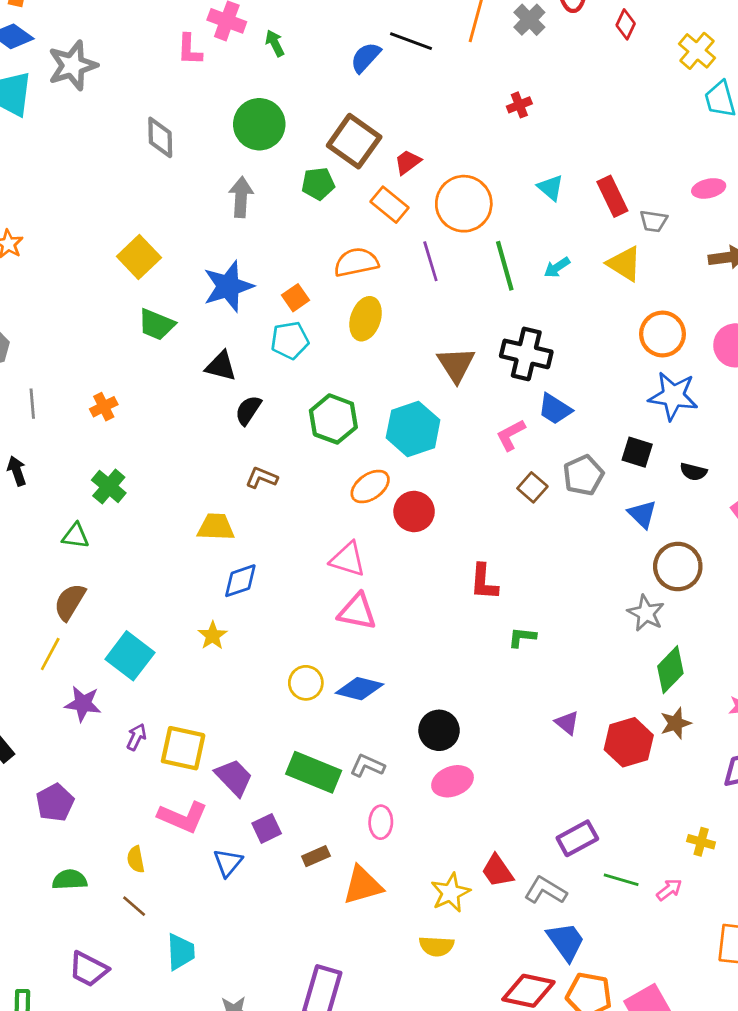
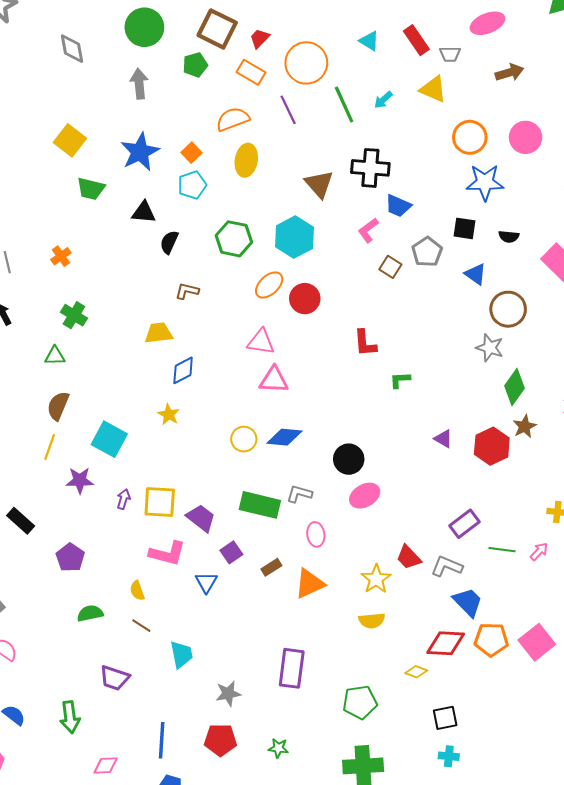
pink ellipse: (709, 188) -> (487, 23), size x1.4

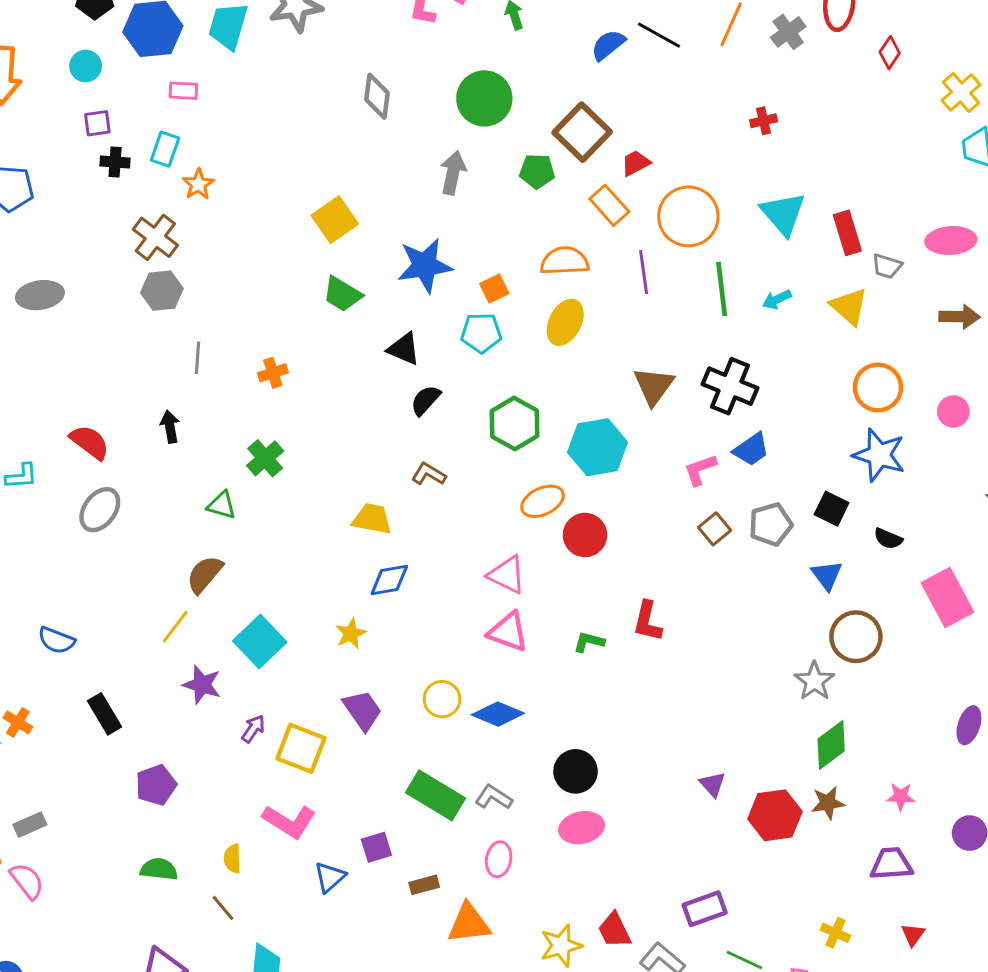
cyan triangle: (369, 41) -> (783, 214), size x1.6
pink circle: (526, 137) -> (953, 411), size x0.7
blue trapezoid: (398, 206) -> (751, 449), turned -76
green L-shape: (400, 380) -> (589, 642), moved
purple trapezoid: (201, 518) -> (362, 710), moved

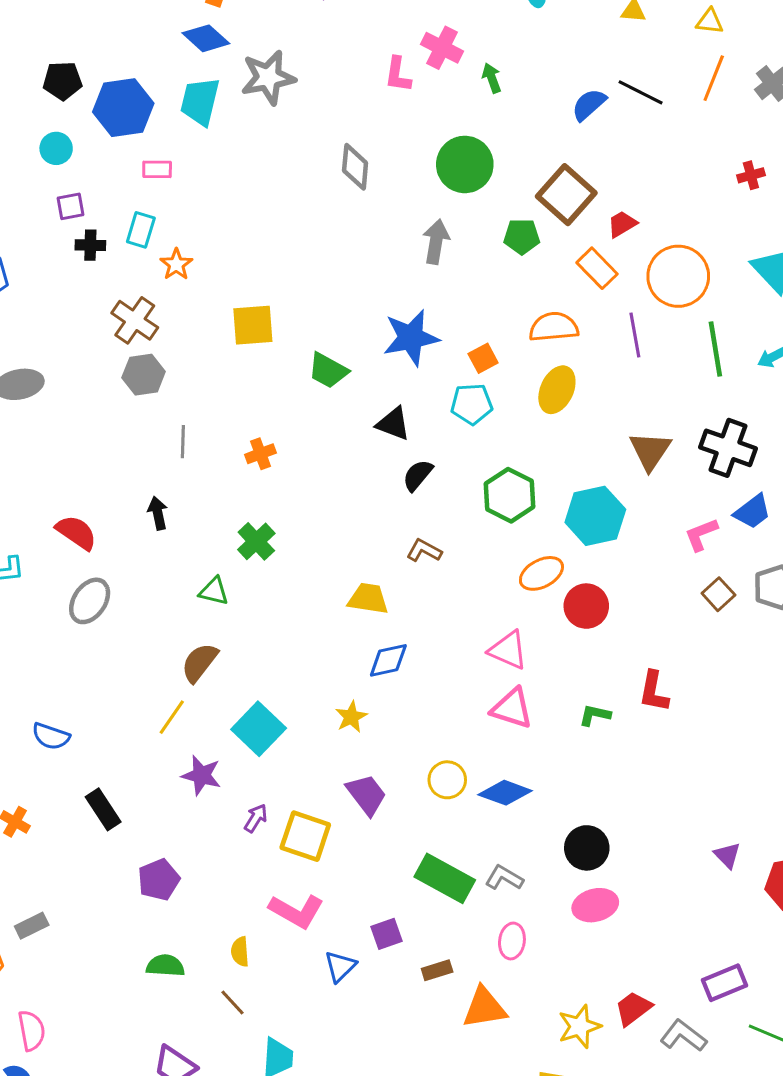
yellow square: (335, 220) -> (253, 325), moved, turned 33
pink semicircle: (27, 881) -> (32, 1031), moved, turned 30
red trapezoid: (614, 930) -> (633, 1008), turned 81

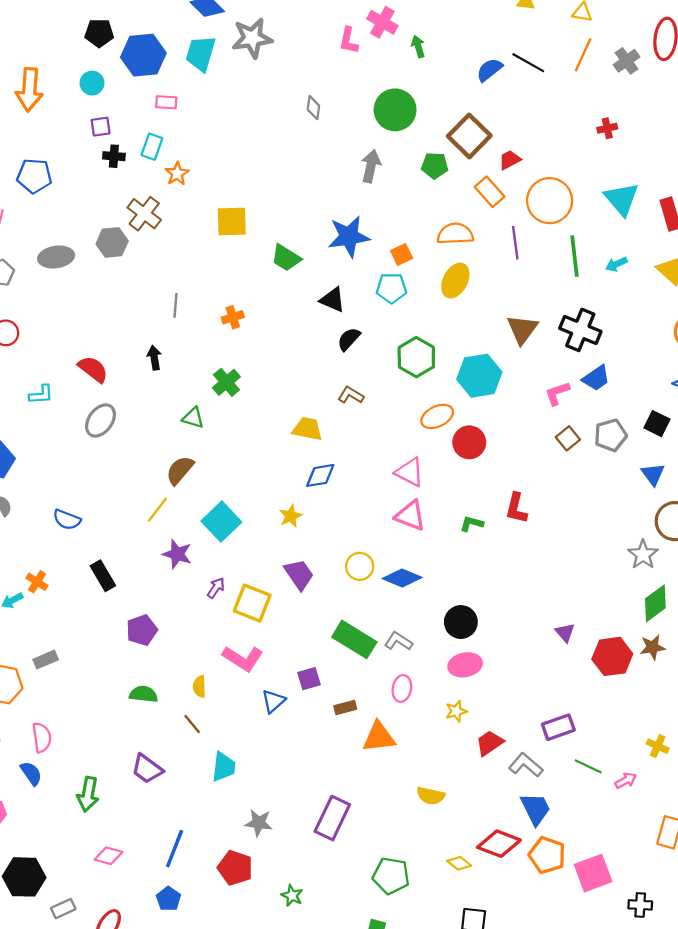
gray diamond: (355, 167) -> (313, 108), size x0.7
gray hexagon: (144, 375) -> (112, 242), moved
yellow star: (579, 1026) -> (456, 711), moved, size x0.7

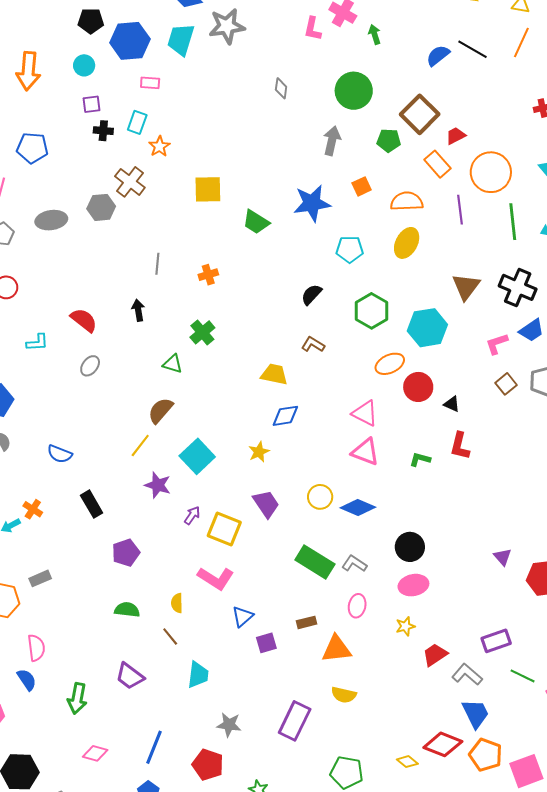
orange square: (402, 254) -> (362, 186), moved
black triangle: (333, 300) -> (452, 404), moved, size x0.7
gray ellipse: (100, 420) -> (90, 366), size x0.7
purple square: (309, 679) -> (266, 643), moved
yellow semicircle: (431, 796) -> (344, 695), moved

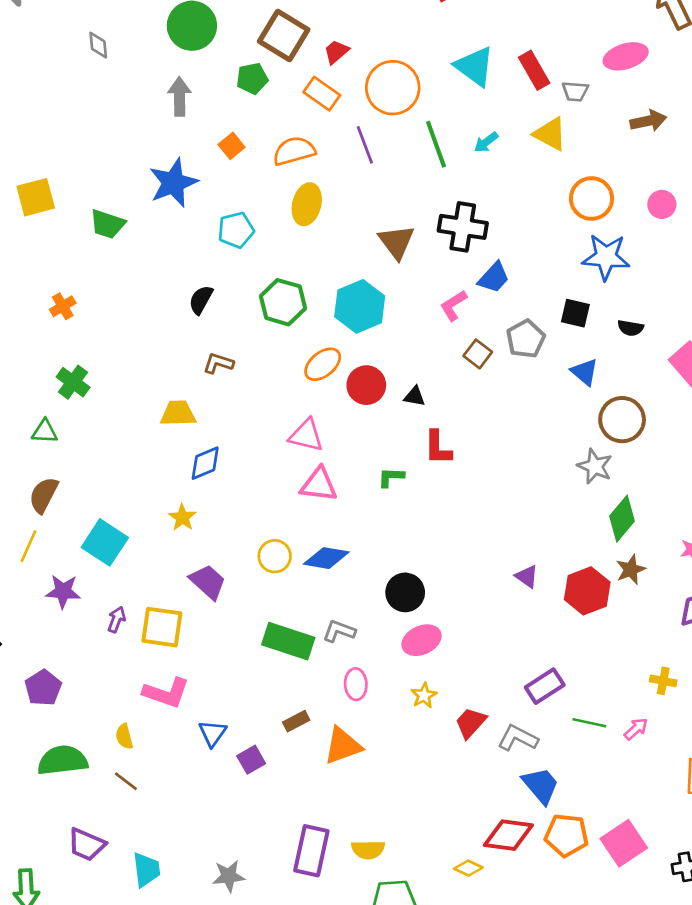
green semicircle: (127, 610) -> (63, 760), size x1.5
cyan trapezoid: (198, 675) -> (146, 870), moved
yellow semicircle: (344, 695) -> (368, 850), moved

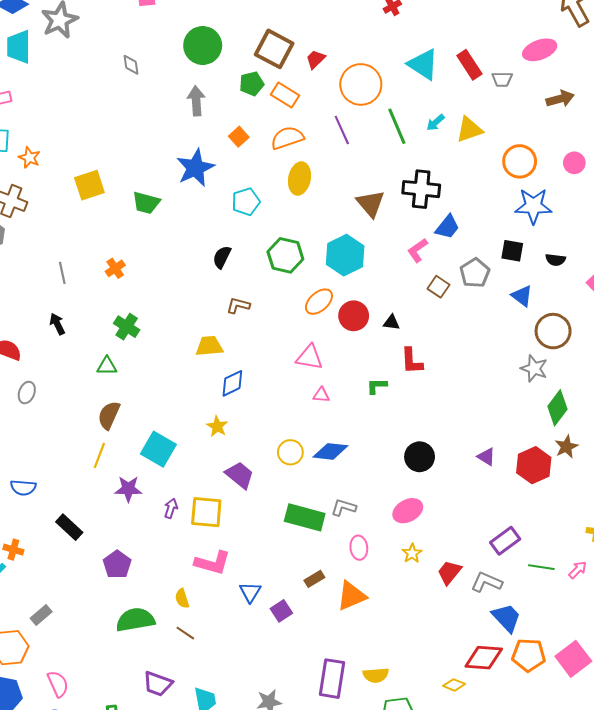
orange rectangle: (322, 94) -> (285, 95), moved
yellow triangle: (550, 134) -> (469, 130), moved, turned -44
pink triangle: (319, 485) -> (321, 395), size x0.6
black circle: (405, 592) -> (420, 457), moved

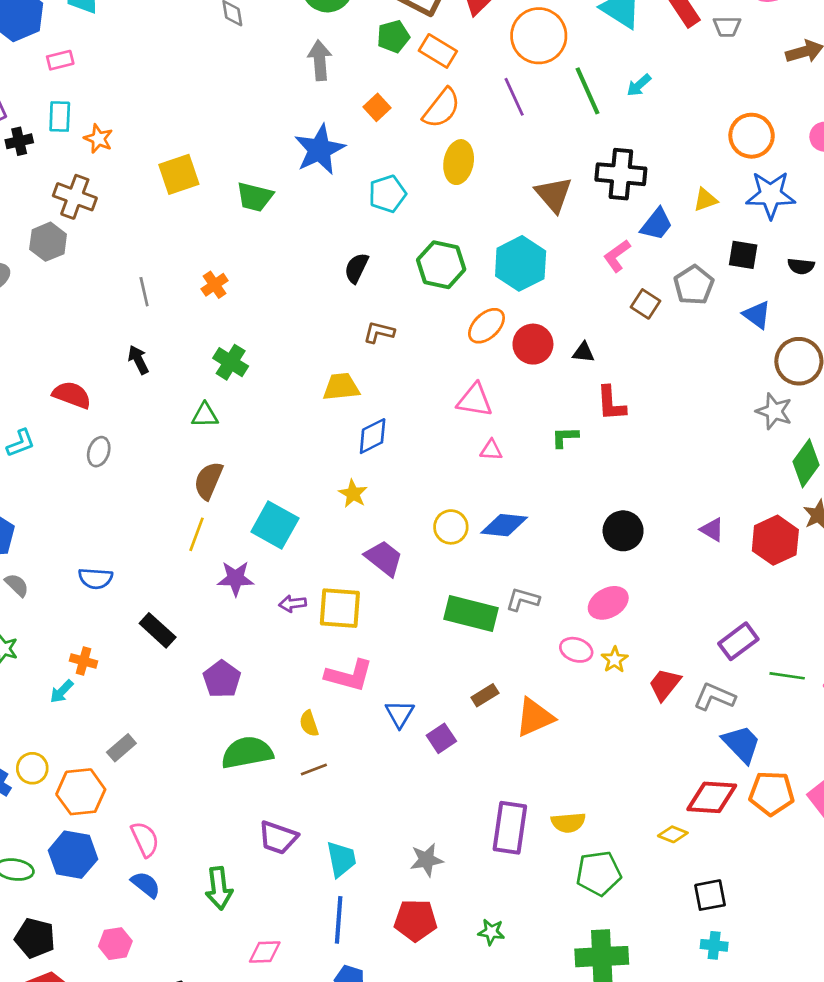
yellow triangle: (469, 130) -> (705, 200), moved, size x0.7
orange semicircle: (287, 138) -> (442, 108), turned 148
purple arrow: (171, 508) -> (293, 604), turned -114
pink ellipse: (359, 548) -> (576, 650), moved, turned -65
brown line: (185, 633) -> (314, 770), turned -54

